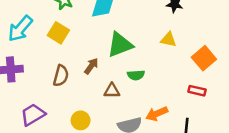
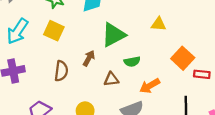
orange square: (204, 58) -> (183, 58), moved
red rectangle: (197, 91) -> (202, 74), moved
orange arrow: (157, 114) -> (150, 86), moved

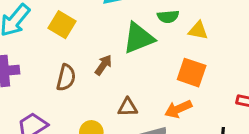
orange square: (183, 58) -> (192, 73), moved, turned -30
green semicircle: (132, 62) -> (168, 17), moved
brown triangle: (111, 79) -> (128, 107), moved

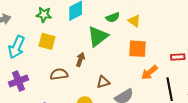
yellow triangle: (198, 30) -> (134, 21), turned 40
brown semicircle: (66, 78) -> (59, 74), turned -96
orange arrow: (178, 109) -> (149, 72), moved

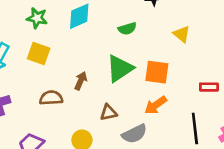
yellow triangle: (134, 21) -> (182, 34), moved
green triangle: (98, 36) -> (120, 68), moved
orange arrow: (149, 72) -> (156, 105), moved

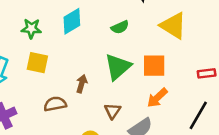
yellow triangle: (182, 34) -> (173, 26), size x1.6
brown triangle: (108, 113) -> (112, 111), turned -36
black line: (195, 129) -> (198, 115), turned 44

